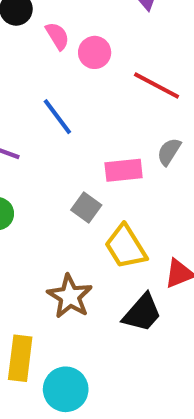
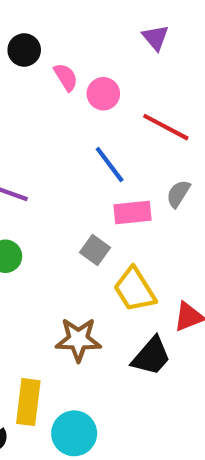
blue line: (57, 117) -> (110, 165), moved
brown star: (70, 296) -> (78, 340), turned -30

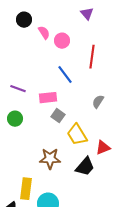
red line: (166, 127) -> (92, 57), turned 70
gray semicircle: (178, 194) -> (98, 102), moved
pink rectangle: (132, 213) -> (48, 98), moved

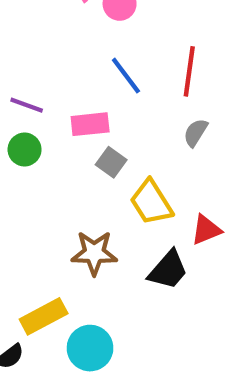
red line: (92, 57) -> (189, 71), moved
green circle: (15, 119) -> (25, 150), moved
yellow rectangle: (26, 189) -> (44, 316), turned 55

